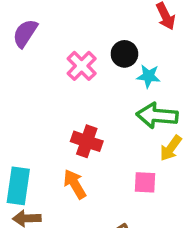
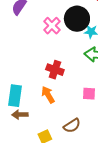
black circle: (124, 54) -> (77, 19), size x1.6

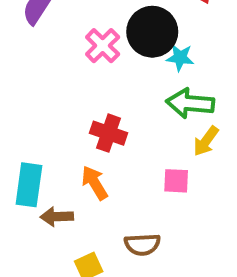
brown arrow: (20, 115) -> (57, 217), moved
brown semicircle: (72, 126) -> (142, 244), turned 30

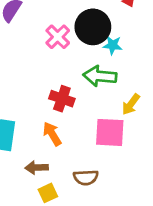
green arrow: (190, 103) -> (100, 76), moved
pink square: (176, 181) -> (110, 132), size x1.6
brown arrow: (57, 217) -> (37, 168), moved

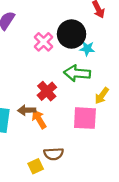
red cross: (62, 99) -> (47, 91), turned 30
brown arrow: (37, 168) -> (27, 110), moved
brown semicircle: (86, 177) -> (54, 154), moved

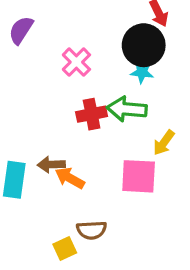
black circle: (72, 34) -> (144, 45), moved
red cross: (47, 91) -> (92, 114), moved, turned 30
orange arrow: (39, 119) -> (70, 178), turned -30

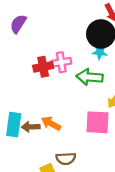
pink cross: (76, 62) -> (61, 62), moved, turned 36
red cross: (92, 114) -> (43, 67), moved
brown arrow: (51, 165) -> (31, 127), moved

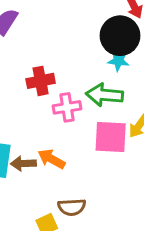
pink cross: (61, 62) -> (67, 107), moved
pink square: (98, 122) -> (111, 137), moved

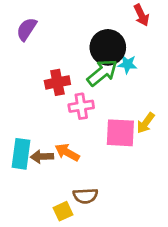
black circle: (120, 36) -> (108, 47), moved
green arrow: (104, 95) -> (102, 73), moved, turned 136

